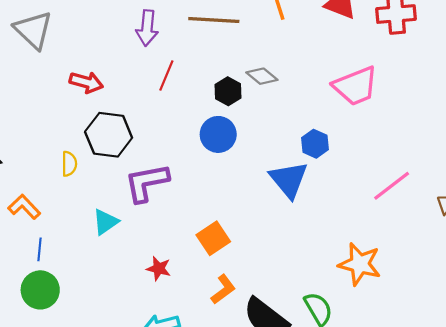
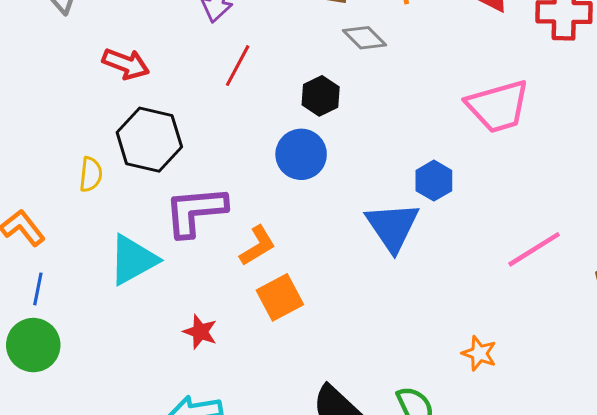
gray diamond: (262, 76) -> (364, 38), moved
cyan triangle: (105, 222) -> (133, 260), size x1.4
orange star: (360, 264) -> (479, 353), size x0.6
orange L-shape: (223, 289) -> (258, 246), moved

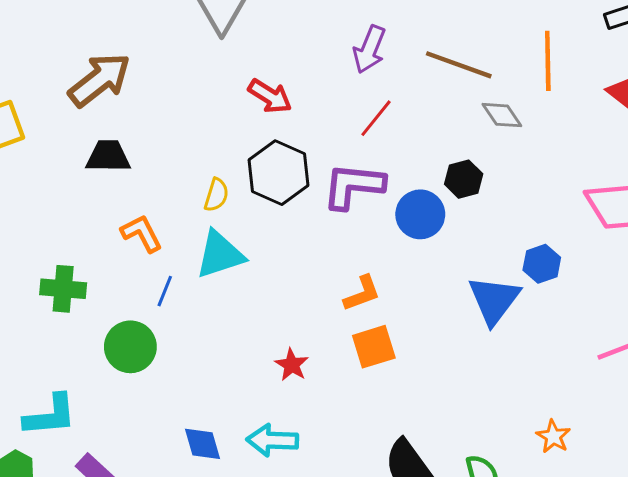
black hexagon: (321, 96) -> (464, 179), moved
purple L-shape: (195, 211) -> (353, 186), moved
cyan triangle: (133, 260) -> (220, 254), moved
blue line: (38, 289) -> (165, 291), moved

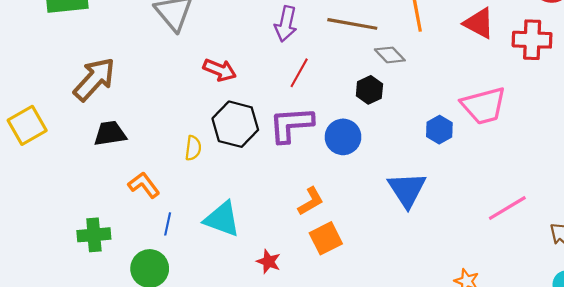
black hexagon: (464, 179) -> (369, 90), moved
cyan triangle: (220, 254) -> (222, 219), moved, turned 48
blue hexagon: (542, 264) -> (439, 130), moved

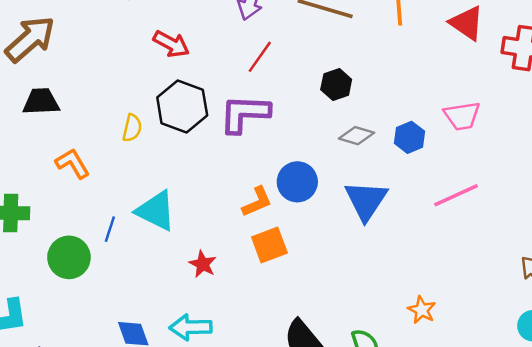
gray diamond: (390, 55) -> (356, 136), moved, turned -36
pink trapezoid: (484, 106) -> (462, 116), size x0.7
blue circle: (343, 137) -> (297, 182), moved
pink line: (507, 208) -> (456, 195), moved
blue line: (168, 224) -> (110, 229), moved

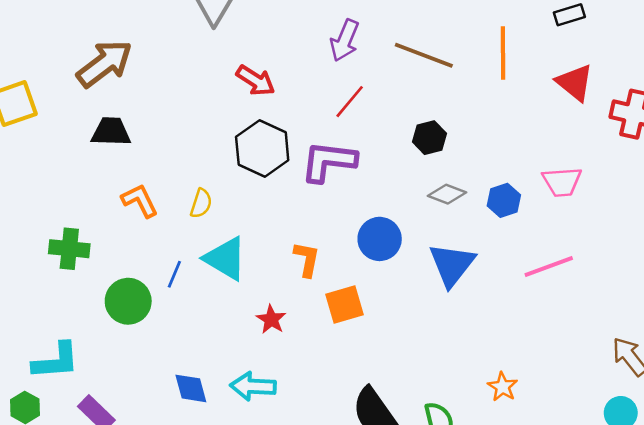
yellow semicircle: (132, 128) -> (201, 203), moved
orange L-shape: (257, 202) -> (307, 259), moved, turned -60

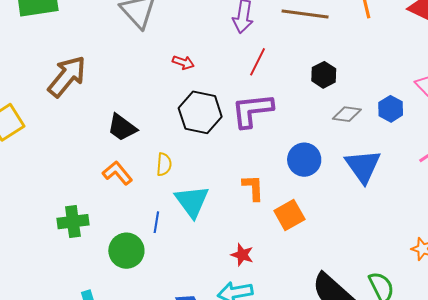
red arrow: (256, 80) -> (183, 62), size x0.7
black trapezoid: (111, 132) -> (122, 127), moved, turned -132
cyan triangle: (225, 258) -> (192, 201), turned 36
red star: (271, 319) -> (242, 255), moved

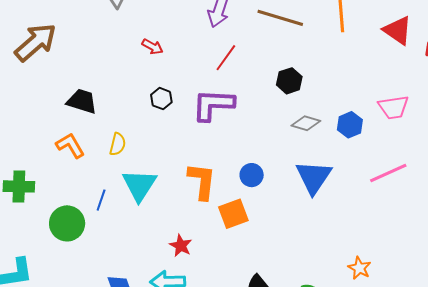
black hexagon: (200, 112) -> (161, 99), size x0.5
black trapezoid: (122, 127) -> (82, 101), turned 152
blue circle: (304, 160) -> (252, 175), moved, size x0.7
orange L-shape: (253, 188) -> (202, 181), size x1.4

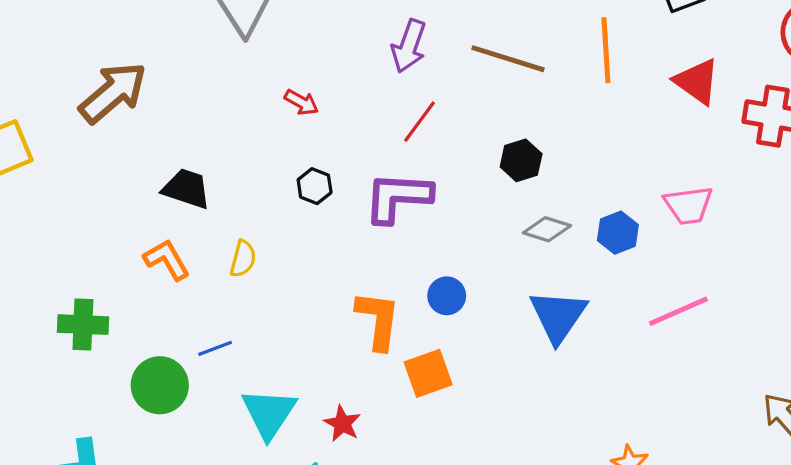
blue circle: (252, 175) -> (447, 296), moved
cyan triangle: (139, 185) -> (269, 413), moved
blue line: (101, 200) -> (215, 348), turned 50

